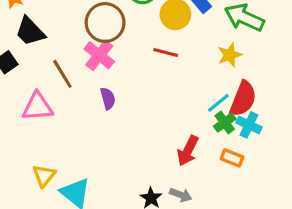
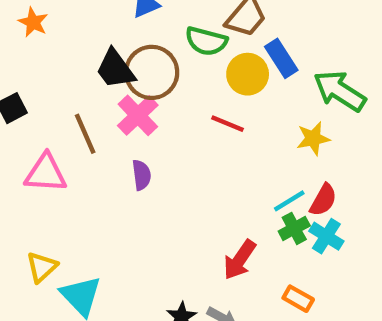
black trapezoid: (30, 31) -> (115, 69), moved
red semicircle: (243, 99) -> (323, 200), size x0.7
orange rectangle: (232, 158) -> (298, 299), moved

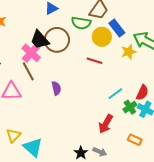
pink cross: (138, 115) -> (31, 53), moved
yellow star: (313, 138) -> (129, 52), moved
cyan line: (289, 201) -> (115, 94), moved

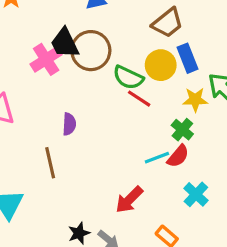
green semicircle: (81, 23) -> (128, 77), moved
brown line: (28, 71) -> (50, 163), moved
red semicircle: (142, 93) -> (178, 156), moved
green cross: (130, 107) -> (182, 130), moved, turned -32

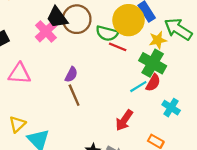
yellow circle: (161, 65) -> (128, 20), size x1.4
purple semicircle: (69, 124) -> (71, 75), turned 35
green cross: (182, 130) -> (153, 63), size x1.6
brown line: (50, 163) -> (74, 95), moved

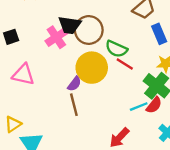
black trapezoid: (57, 17) -> (70, 25), turned -55
yellow circle: (128, 20) -> (92, 68), moved

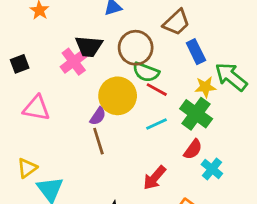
brown circle: (89, 30) -> (136, 48), moved
red semicircle: (154, 105) -> (193, 149), moved
cyan line: (139, 107) -> (157, 124), moved

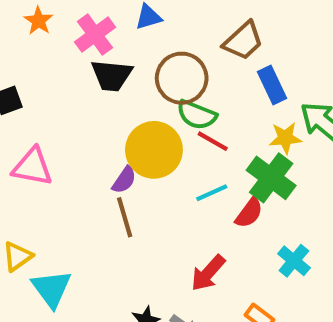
pink cross: (74, 62) -> (95, 35), moved
red semicircle: (193, 149) -> (249, 213), moved

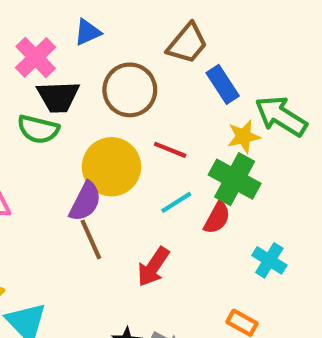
green semicircle: (197, 115) -> (38, 129), moved
purple semicircle: (124, 180) -> (85, 202), size x1.4
red arrow: (208, 273) -> (153, 267), moved

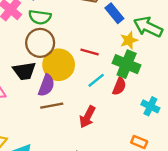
brown circle: (130, 90) -> (40, 43), moved
black trapezoid: (58, 97) -> (24, 71), moved
green semicircle: (38, 129) -> (40, 17), moved
brown line: (91, 239) -> (52, 106), turned -70

